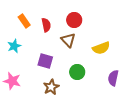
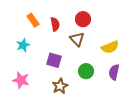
purple semicircle: (113, 78) -> (114, 72), moved

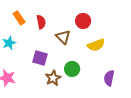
red circle: (83, 19) -> (83, 21), moved
purple semicircle: (114, 72) -> (109, 78), moved
brown star: (60, 86) -> (53, 78), moved

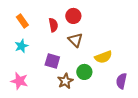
orange rectangle: (19, 18) -> (22, 21), moved
red circle: (83, 21) -> (73, 16), moved
yellow semicircle: (96, 45) -> (103, 57), moved

